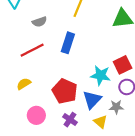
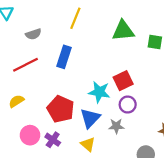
purple cross: (70, 120) -> (53, 140), moved
yellow triangle: (100, 122) -> (88, 144), moved

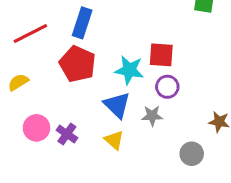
red square: (123, 81) -> (161, 55), turned 30
red pentagon: (61, 109) -> (78, 64), moved
blue triangle: (90, 118) -> (117, 105), turned -30

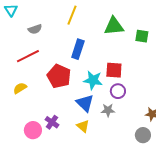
blue rectangle: (82, 23) -> (78, 49), moved
pink circle: (36, 128) -> (33, 130), moved
gray circle: (192, 154) -> (143, 135), moved

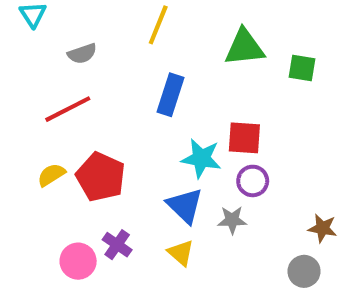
red pentagon: (59, 76) -> (101, 177), moved

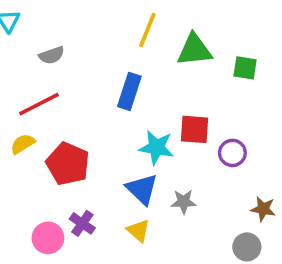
yellow line: (158, 25) -> (147, 30), moved
yellow semicircle: (51, 175) -> (23, 144), moved
purple circle: (253, 181) -> (232, 153), moved

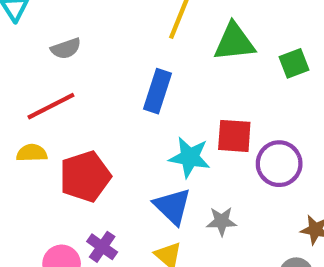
green square: (245, 68) -> (294, 63), turned -30
yellow semicircle: (23, 144) -> (32, 153), turned 30
purple circle: (232, 153) -> (279, 164), size x1.4
red pentagon: (68, 164) -> (85, 176), turned 30

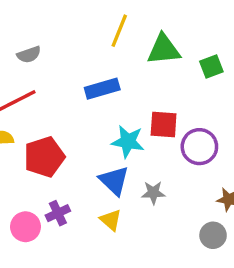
blue rectangle: (158, 91) -> (102, 89), turned 56
purple cross: (102, 247) -> (58, 213), turned 30

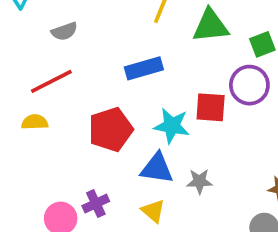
purple circle: (199, 147) -> (249, 85), moved
red pentagon: (44, 157) -> (111, 129), moved
blue triangle: (114, 181) -> (157, 168), turned -36

